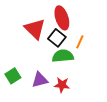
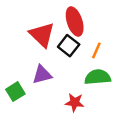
green semicircle: (63, 56) -> (98, 77), moved
purple triangle: (40, 80) -> (42, 75), moved

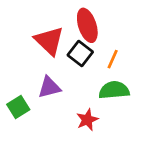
red star: (75, 102) -> (87, 120), turned -30

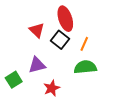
red triangle: (49, 41) -> (37, 30), size x0.7
red star: (87, 120) -> (52, 88), moved

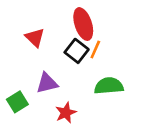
red triangle: (37, 30) -> (35, 37), moved
orange line: (84, 44) -> (95, 50), moved

